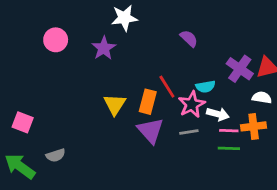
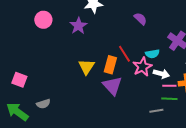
gray line: (189, 132) -> (156, 111), moved

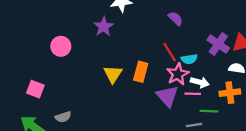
pink circle: (43, 20) -> (61, 46), moved
red line: (124, 54) -> (170, 52), moved
purple triangle: (112, 86) -> (167, 96), moved
pink line: (169, 86) -> (193, 94), moved

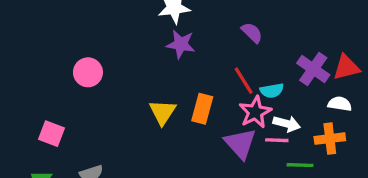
purple star: (104, 27) -> (181, 44), moved, turned -30

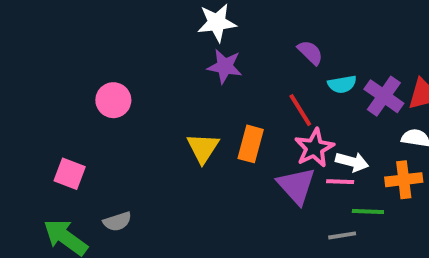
cyan semicircle: (272, 91) -> (342, 84), moved

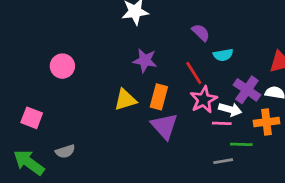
purple star: (225, 66) -> (145, 60), moved
purple cross: (384, 96) -> (247, 90), moved
yellow triangle: (203, 148) -> (125, 100), turned 40
purple triangle: (296, 186) -> (164, 126), moved

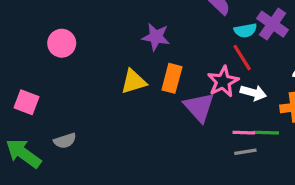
red line: (194, 73) -> (242, 58), moved
purple cross: (247, 90) -> (273, 24), moved
pink line: (222, 123) -> (244, 133), moved
purple triangle: (164, 126) -> (199, 107), moved

